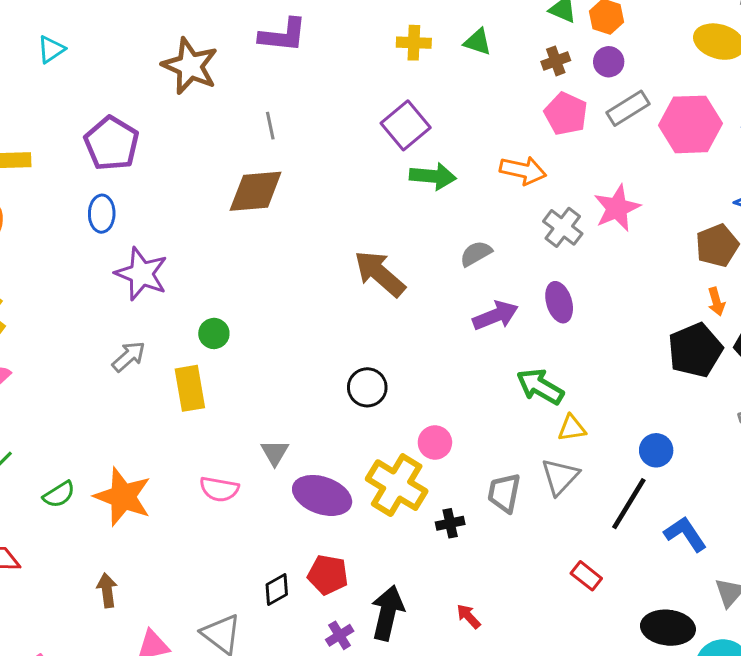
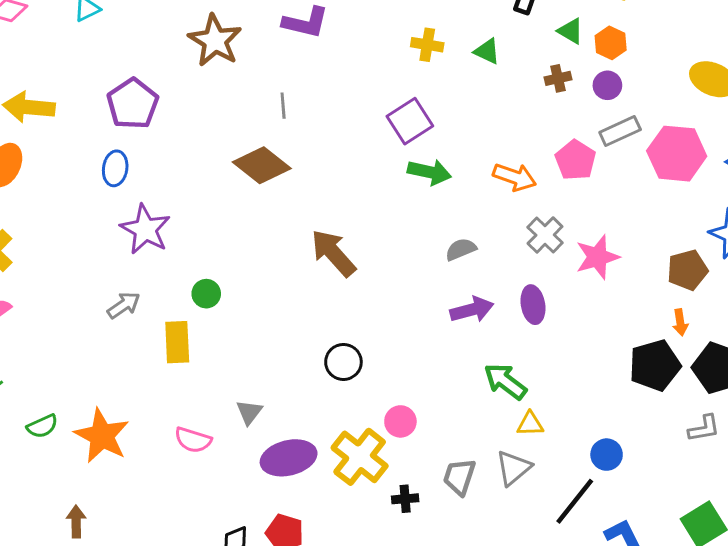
pink pentagon: (566, 114) -> (576, 160), moved
brown diamond: (256, 191) -> (262, 165), turned 36
pink star: (617, 208) -> (597, 257), moved
brown arrow: (380, 274) -> (333, 253), moved
purple ellipse: (322, 495) -> (289, 458), turned -40

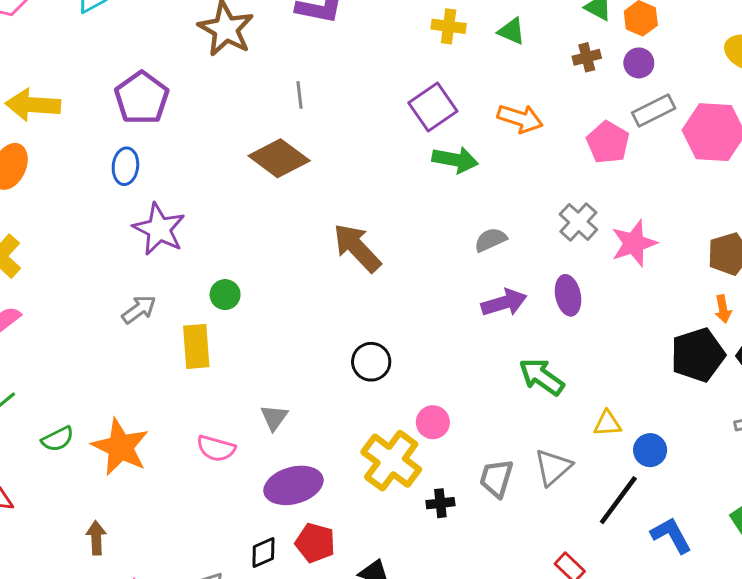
orange arrow: (515, 177) -> (520, 118), moved
yellow triangle: (530, 424) -> (607, 424), moved
purple ellipse: (289, 458) -> (293, 485), moved

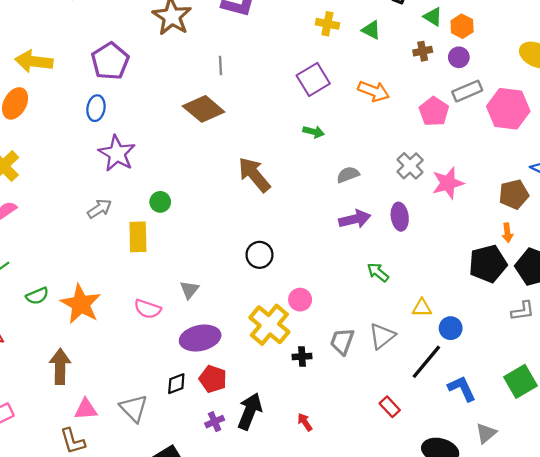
green arrow: (455, 160) -> (314, 132), moved, size x0.7
green arrow: (542, 377) -> (378, 272), size x0.7
brown arrow: (96, 538) -> (60, 366), size x1.5

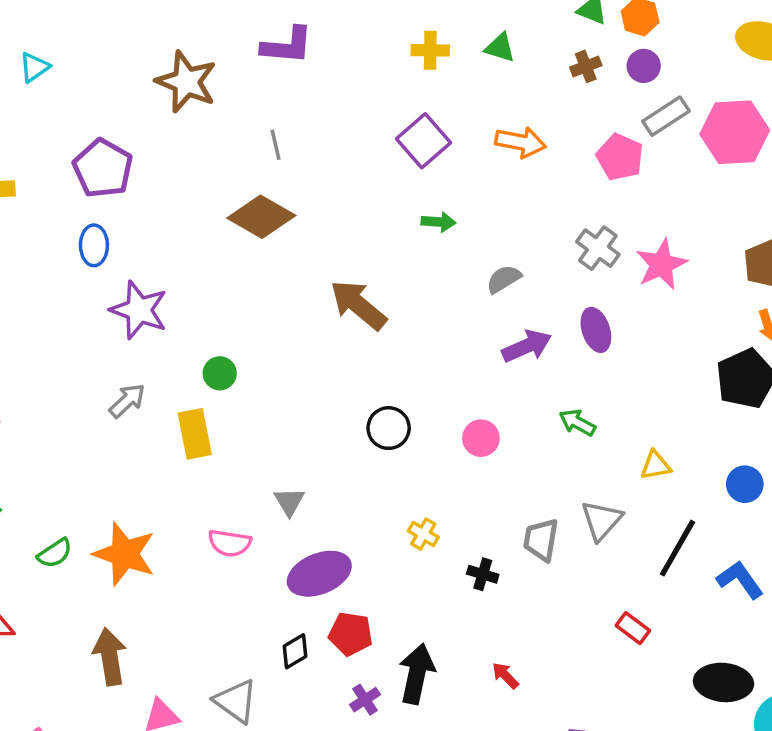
pink circle: (300, 300) -> (481, 438), moved
yellow cross: (269, 325) -> (423, 534), size x0.5
blue circle: (451, 328) -> (745, 484), moved
black cross: (302, 356) -> (483, 574), turned 30

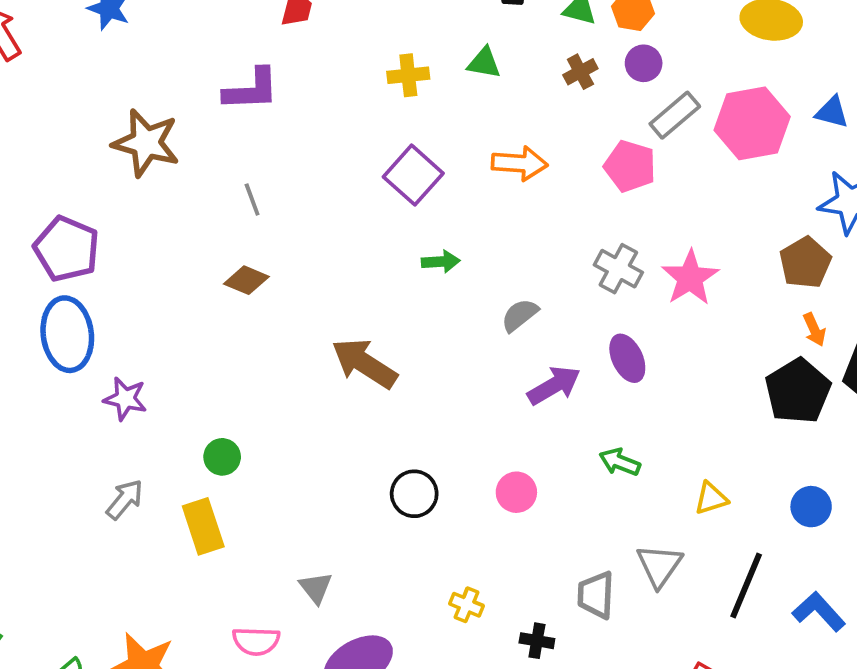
brown diamond: (261, 217) -> (246, 280), size x0.6
blue ellipse: (94, 245) -> (67, 334), size x1.6
purple star: (139, 310) -> (125, 399), size x0.7

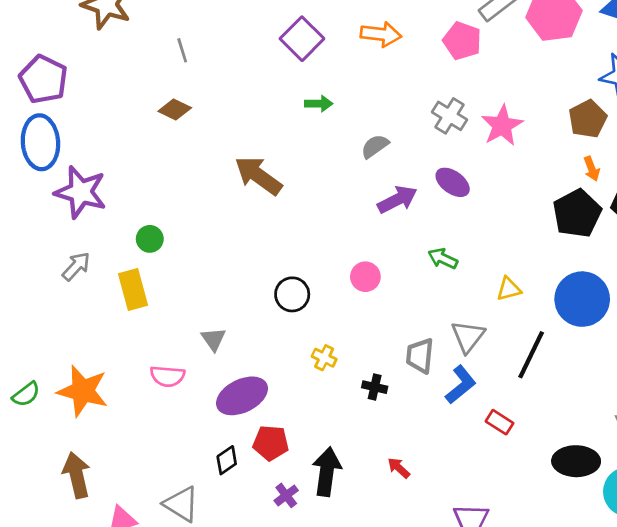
purple ellipse: (627, 358) -> (453, 182), turned -32
purple star: (125, 399) -> (81, 192), size x1.6
black circle: (414, 494) -> (292, 294), moved
blue circle: (811, 507) -> (582, 299), size x1.8
blue L-shape: (819, 612) -> (461, 385), moved, turned 90

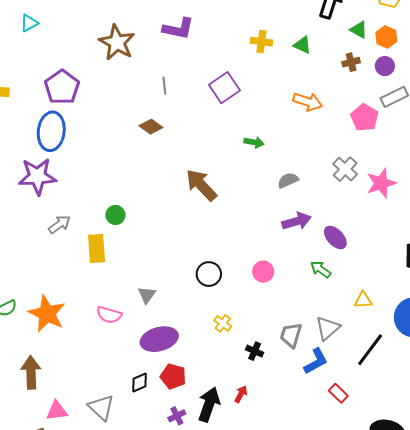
purple square: (302, 39) -> (224, 88), moved
purple ellipse: (453, 182) -> (335, 237), moved
purple star: (81, 192) -> (37, 176), moved, turned -30
red arrow: (399, 468) -> (241, 394), moved, turned 66

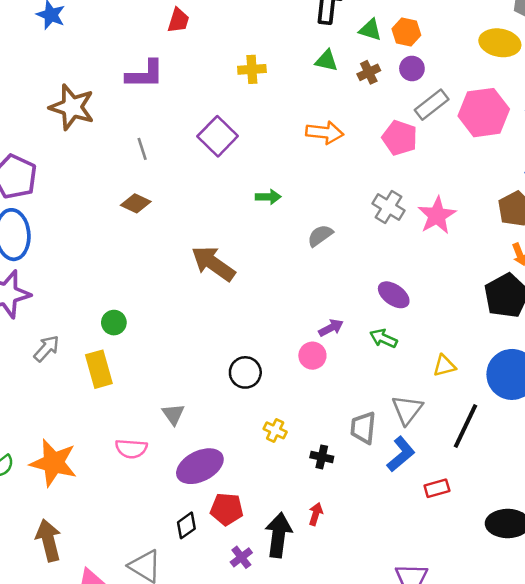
green triangle: (302, 45) -> (326, 61), moved
purple arrow: (297, 221) -> (331, 328), moved, size x0.7
red rectangle: (338, 393) -> (437, 488), turned -48

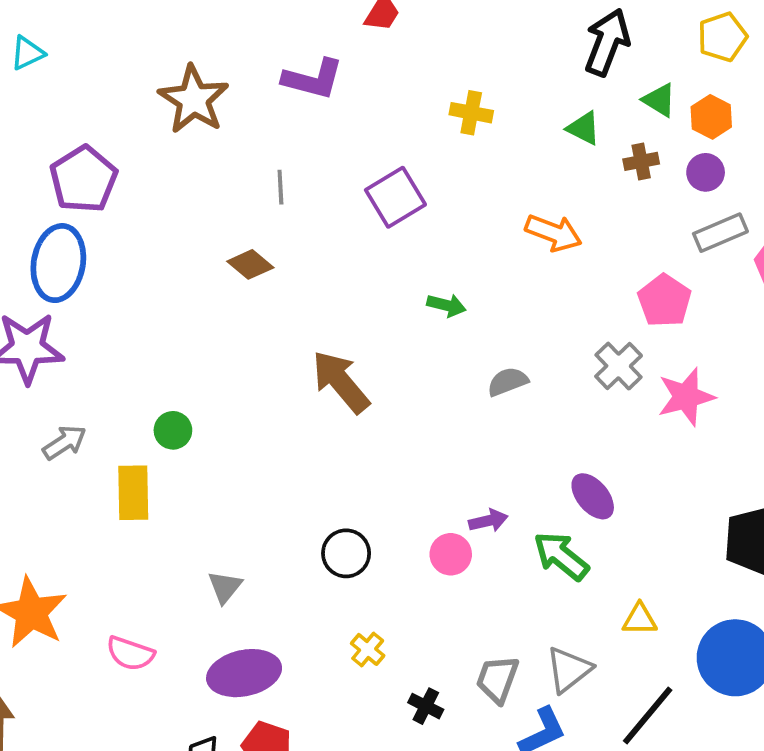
pink pentagon: (400, 138) -> (664, 301), moved
green arrow: (383, 338) -> (561, 556), size x1.4
pink semicircle: (131, 449) -> (130, 653), moved

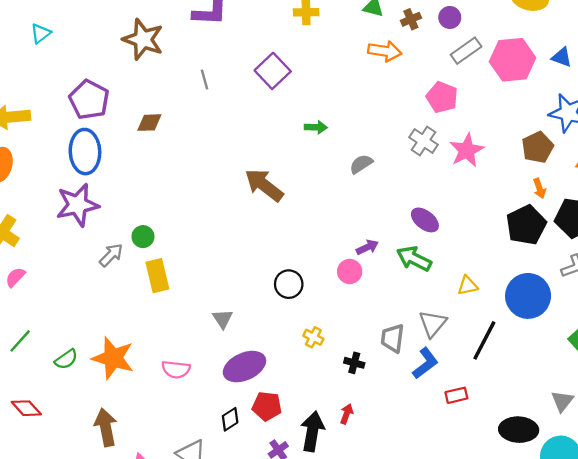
orange arrow: (554, 233) -> (385, 51), moved
brown diamond: (250, 264) -> (149, 123), moved, turned -30
green circle: (173, 430) -> (143, 237), moved

